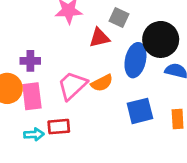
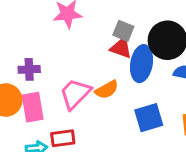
gray square: (119, 18) -> (123, 31), moved
red triangle: (99, 38) -> (121, 48), moved, turned 35

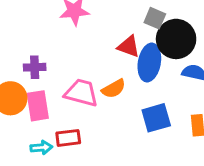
gray square: (123, 31) -> (155, 18), moved
pink trapezoid: (75, 94) -> (81, 93), turned 60

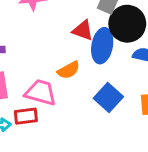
pink trapezoid: (81, 93) -> (41, 92), moved
blue square: (156, 118) -> (108, 98), turned -32

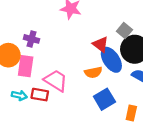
blue ellipse: (102, 46) -> (111, 60), turned -60
orange semicircle: (69, 70) -> (93, 72), moved

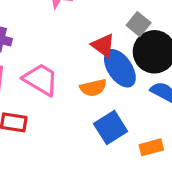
pink trapezoid: (56, 80) -> (41, 79), moved
orange rectangle: (131, 113) -> (151, 147), turned 64

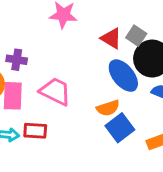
red triangle: (103, 45) -> (111, 38), moved
orange semicircle: (93, 88) -> (108, 108), moved

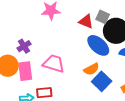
purple cross: (17, 60) -> (24, 46), turned -32

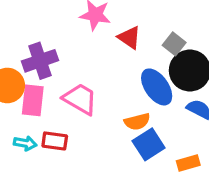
red triangle: (86, 21) -> (129, 38), moved
purple cross: (24, 46) -> (40, 61), size x1.5

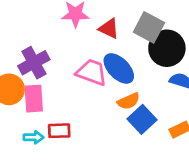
gray square: (174, 44) -> (149, 27), size x1.5
blue ellipse: (157, 87) -> (119, 68), moved
pink trapezoid: (80, 99) -> (92, 72), moved

